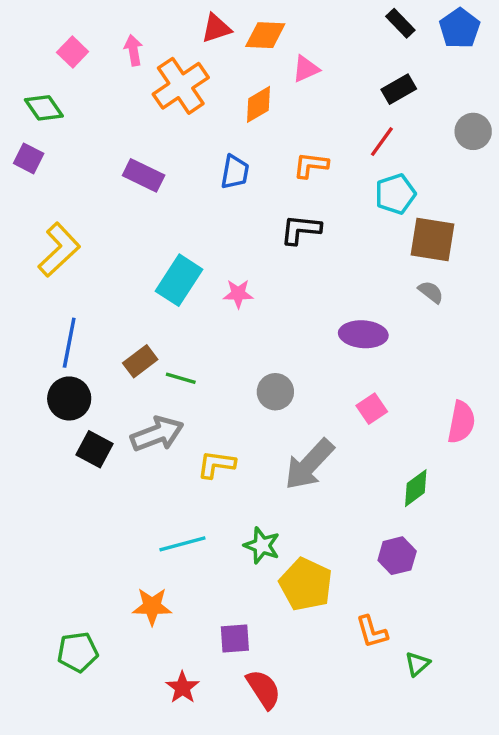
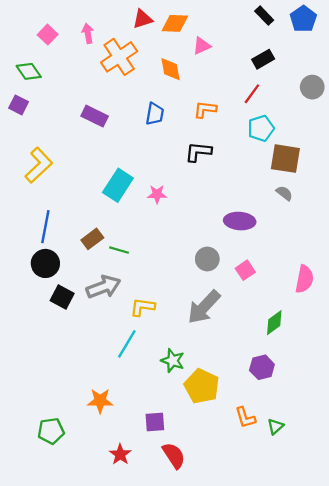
orange diamond: (258, 104) -> (170, 69), turned -70
gray circle: (275, 392) -> (207, 259), moved
cyan line: (182, 544) -> (127, 344), moved, turned -44
green triangle: (417, 664) -> (275, 426), moved

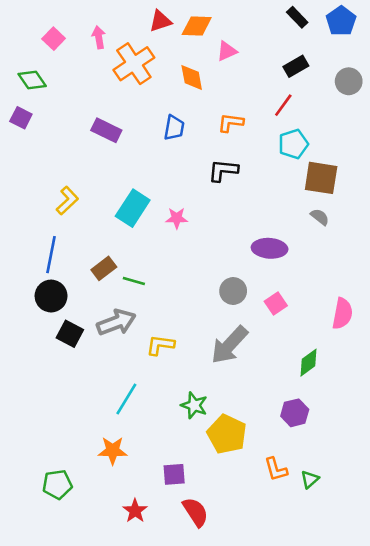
gray circle: (312, 87) -> (349, 81), moved
yellow L-shape: (39, 165) -> (67, 201), moved, size x0.7
cyan line: (127, 344) -> (126, 399), moved

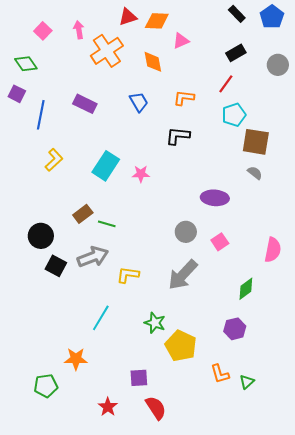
blue trapezoid: (174, 128) -> (139, 102), turned -40
blue line: (51, 255) -> (41, 115), moved
orange star: (113, 450) -> (76, 359), moved

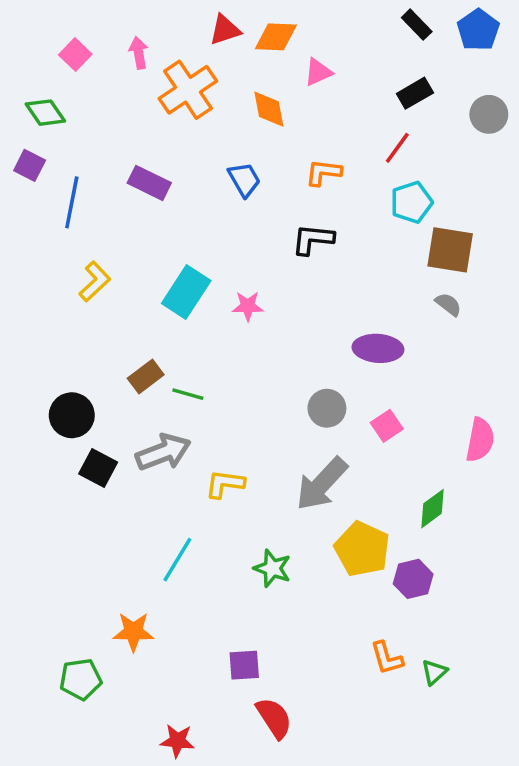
yellow pentagon: (181, 346) -> (362, 549), moved
red star: (108, 407) -> (177, 741), moved, turned -30

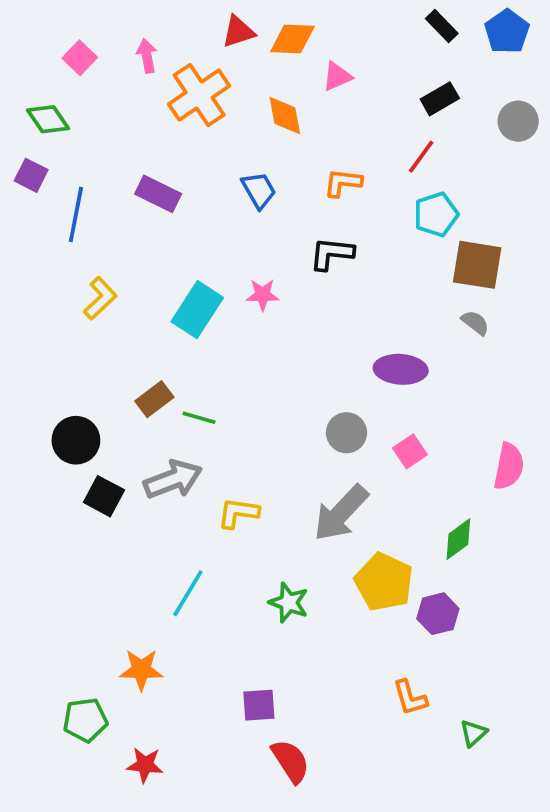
pink star: (248, 306) -> (263, 295), moved
green triangle: (434, 672) -> (473, 733), moved
red star: (177, 741) -> (145, 765), moved

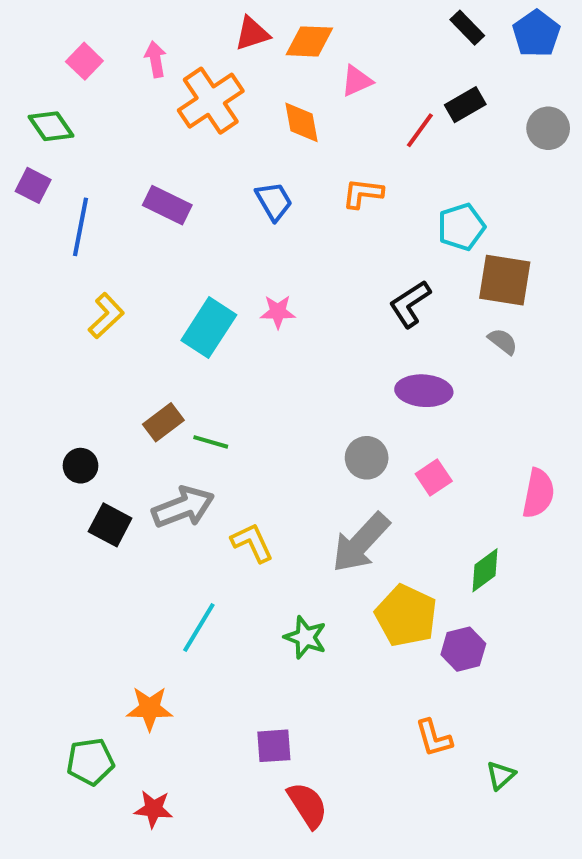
red line: (421, 157) -> (420, 130), moved
black L-shape: (332, 254) -> (410, 304), moved, turned -39
black circle: (76, 440) -> (80, 466), size x0.7
yellow L-shape: (238, 513) -> (252, 543), turned 57

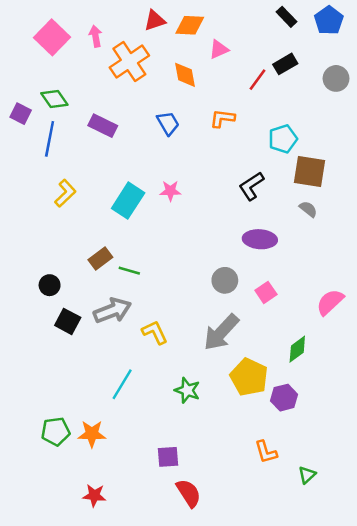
pink square: (84, 61) -> (52, 37), size x1.6
green diamond: (51, 126) -> (54, 99), moved
pink semicircle: (538, 493) -> (330, 302), turned -144
green pentagon: (90, 762) -> (56, 431), moved

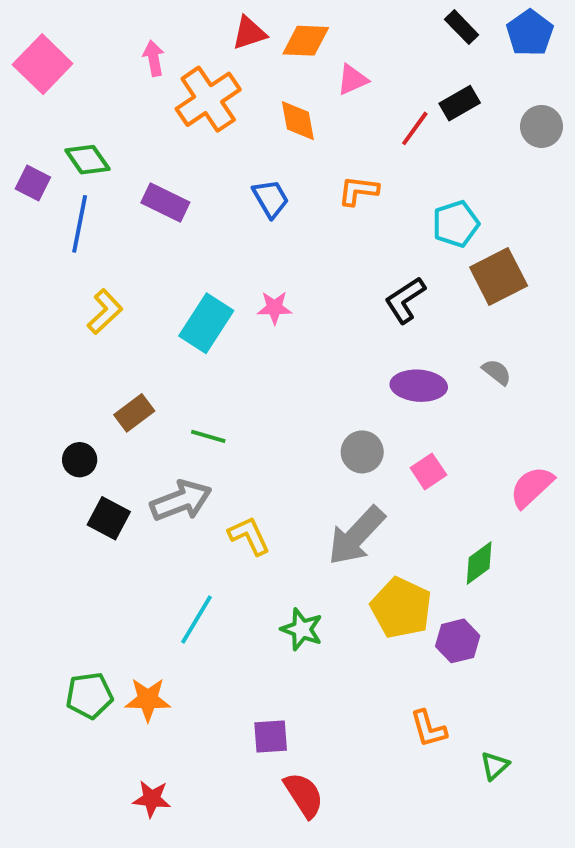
pink square: (52, 37) -> (43, 64), moved
brown square: (309, 172) -> (499, 277), turned -36
gray semicircle: (308, 209) -> (497, 372), moved
brown rectangle: (100, 259) -> (134, 413), moved

